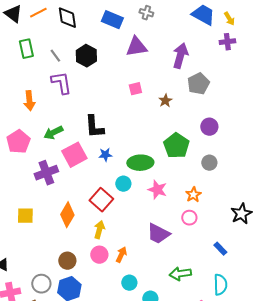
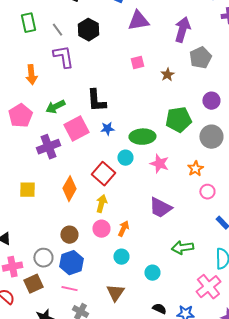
green pentagon: (176, 146) -> (178, 120), turned 30
gray circle: (209, 163) -> (211, 137), size x1.5
pink circle: (189, 218) -> (207, 192), moved
cyan circle: (129, 283) -> (121, 257), moved

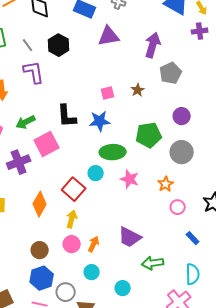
pink square: (137, 63) -> (108, 93), moved
blue star: (107, 129) -> (100, 121), moved, size x1.5
purple trapezoid: (160, 208) -> (130, 237), moved
gray circle: (43, 258) -> (66, 292), moved

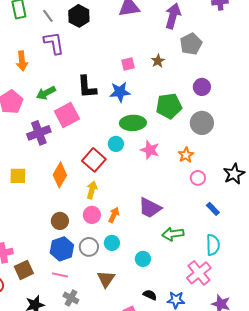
gray circle: (66, 292) -> (89, 247), moved

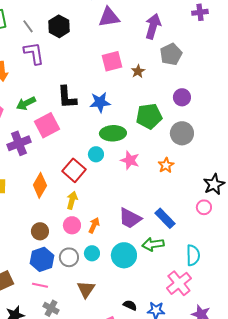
pink square: (128, 64) -> (112, 61), moved, size x1.5
pink circle: (198, 178) -> (204, 207), moved
blue rectangle: (213, 209) -> (165, 218), moved, size x1.5
cyan circle: (143, 259) -> (124, 255), moved, size x1.6

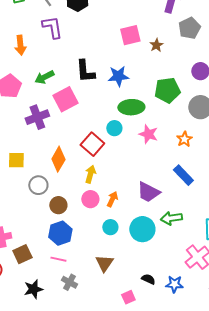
blue rectangle: (165, 218) -> (183, 175), moved
gray circle: (69, 257) -> (38, 185), moved

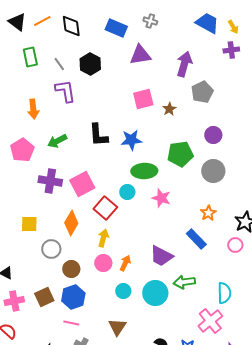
pink square: (65, 99) -> (82, 184), moved
purple cross: (37, 117) -> (50, 181), turned 30
orange star: (184, 139) -> (208, 213), moved
brown square: (22, 254) -> (44, 297), moved

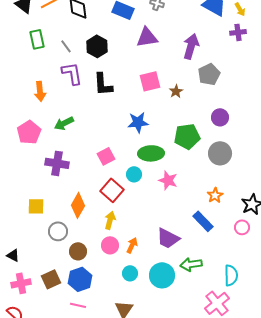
black L-shape: (98, 135) -> (103, 84), moved
pink square: (82, 184) -> (106, 156), moved, size x0.7

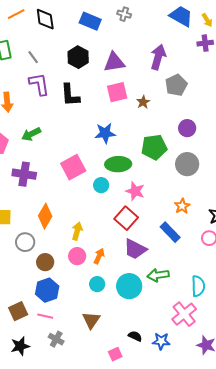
purple triangle: (147, 37) -> (114, 62), moved
black hexagon: (97, 46) -> (78, 57), moved
pink square: (106, 156) -> (73, 167), size x1.4
red square: (112, 190) -> (126, 218), moved
brown square: (51, 279) -> (18, 311), moved

